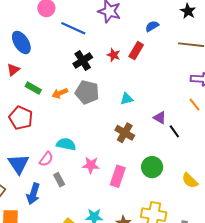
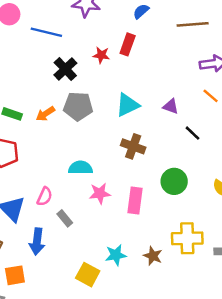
cyan triangle: (127, 99) -> (127, 105), size x1.5
purple triangle: (160, 118) -> (171, 106), moved
cyan semicircle: (66, 144) -> (81, 168), moved

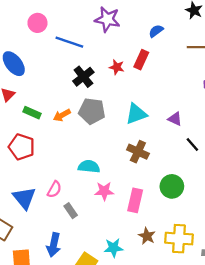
blue arrow: (37, 242) -> (54, 245), moved
brown star: (153, 256) -> (147, 236), moved

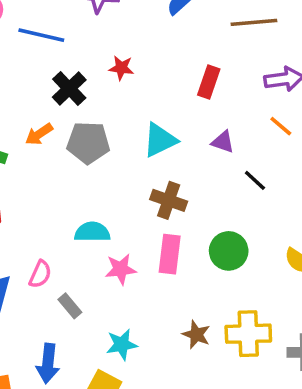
red rectangle: (141, 60) -> (209, 82), moved
orange arrow: (62, 115) -> (39, 134), moved
pink rectangle: (135, 200) -> (170, 254), moved
cyan star: (113, 248) -> (122, 345), moved

